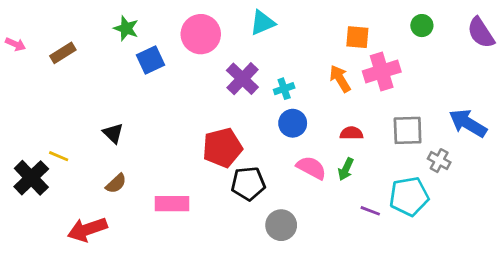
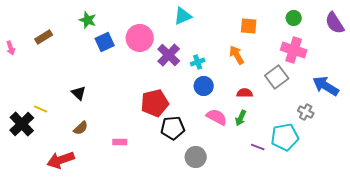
pink circle: (201, 34) -> (140, 38), moved
pink arrow: (15, 44) -> (11, 48), moved, turned 48
pink cross: (382, 71) -> (294, 50), moved, turned 35
gray square: (408, 130) -> (277, 77), moved, turned -35
pink rectangle: (172, 204) -> (120, 142), size x0.6

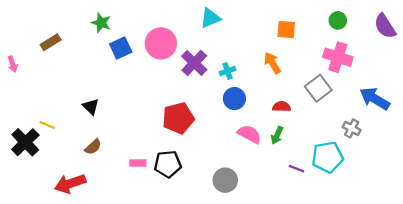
pink arrow: (11, 48) -> (13, 64), moved
black pentagon: (173, 128) -> (168, 164), moved

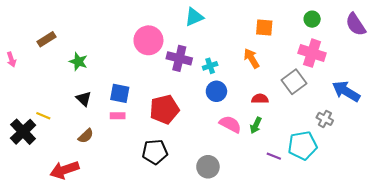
green star: (101, 23) -> (78, 62), moved
blue square: (121, 48) -> (120, 93), moved, turned 36
purple cross: (194, 63) -> (179, 58), turned -30
pink rectangle: (138, 163) -> (118, 116), moved

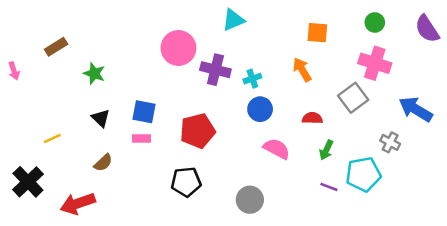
yellow line: (43, 116) -> (52, 139), turned -48
green arrow: (256, 125) -> (326, 150), moved
black cross: (23, 132) -> (28, 182), moved

